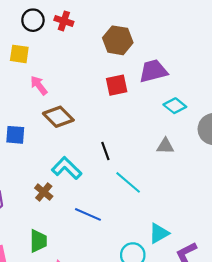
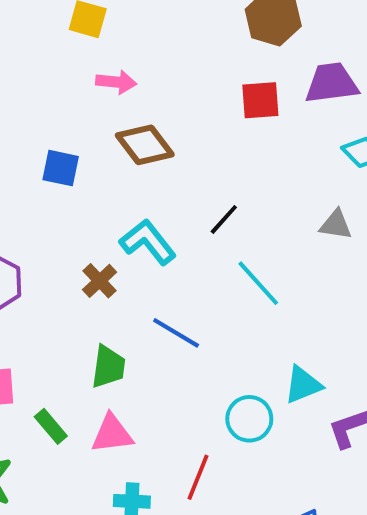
pink arrow: (39, 85) -> (116, 82), turned 126
black line: (105, 151) -> (224, 219), turned 54
green trapezoid: (38, 241) -> (108, 367), moved

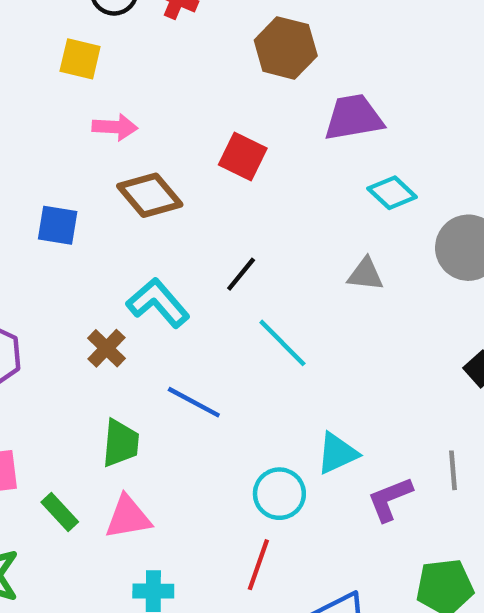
red square: (260, 100) -> (243, 157), moved, turned 33
red line: (198, 477) -> (258, 565), moved

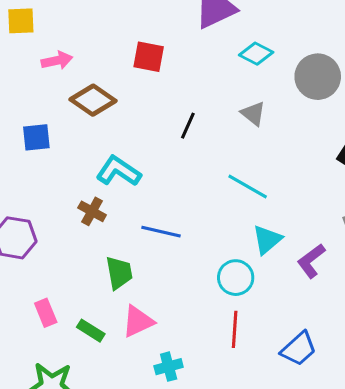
black line: (241, 274) -> (188, 126), moved
gray triangle: (365, 274) -> (253, 114), turned 48
cyan line: (282, 343) -> (248, 186), moved

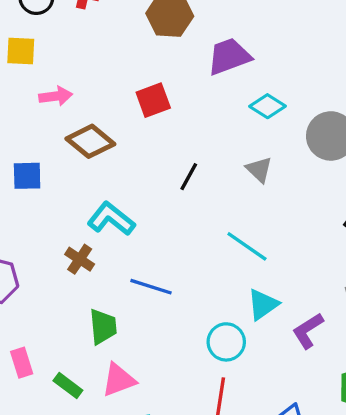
red square: (149, 57) -> (153, 100), turned -36

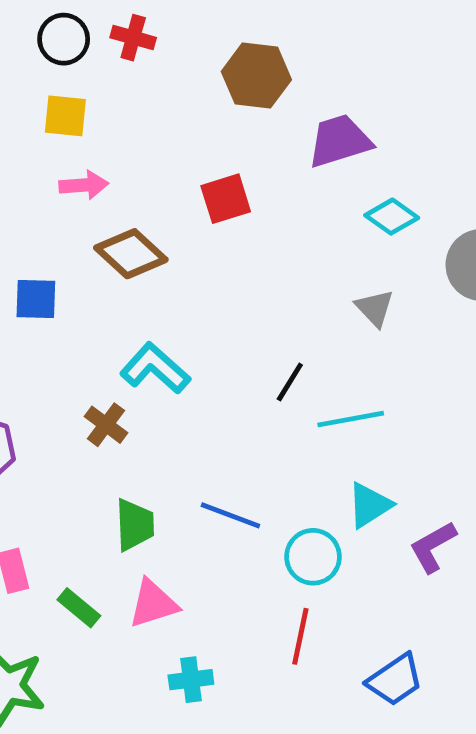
yellow square: (21, 51) -> (65, 116), moved
black line: (189, 177) -> (290, 382), moved
cyan line: (247, 246) -> (351, 419), turned -48
blue line: (151, 287) -> (230, 515), moved

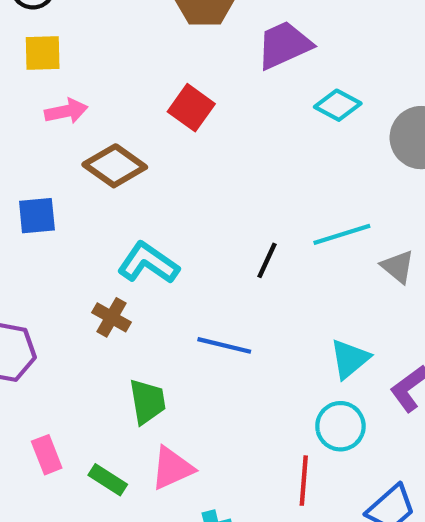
red square: (226, 199) -> (191, 108), turned -30
gray triangle: (375, 308) -> (398, 267), moved
cyan line: (351, 419) -> (342, 234), moved
blue line: (230, 515) -> (224, 345), moved
cyan circle: (313, 557) -> (340, 426), moved

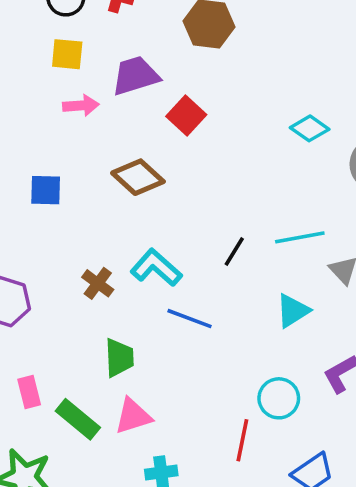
purple trapezoid: (284, 45) -> (135, 76), moved
brown diamond: (115, 166) -> (138, 177), moved
cyan L-shape: (148, 263) -> (156, 268), moved
cyan triangle: (350, 359) -> (293, 311), moved
green rectangle: (108, 480) -> (78, 419), size x1.4

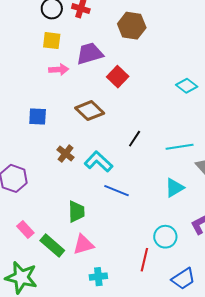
black line: (234, 251) -> (135, 139), moved
brown cross: (98, 283) -> (66, 154), moved
pink rectangle: (29, 392) -> (25, 229), turned -30

